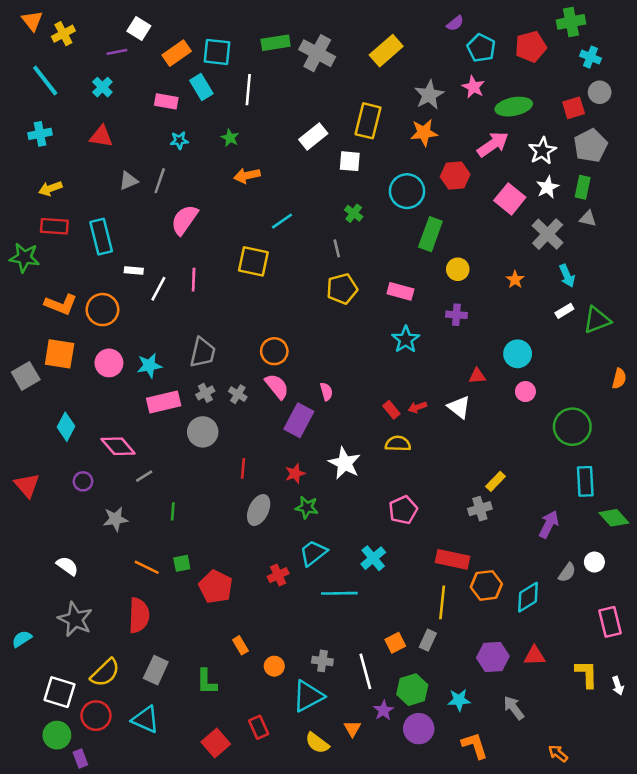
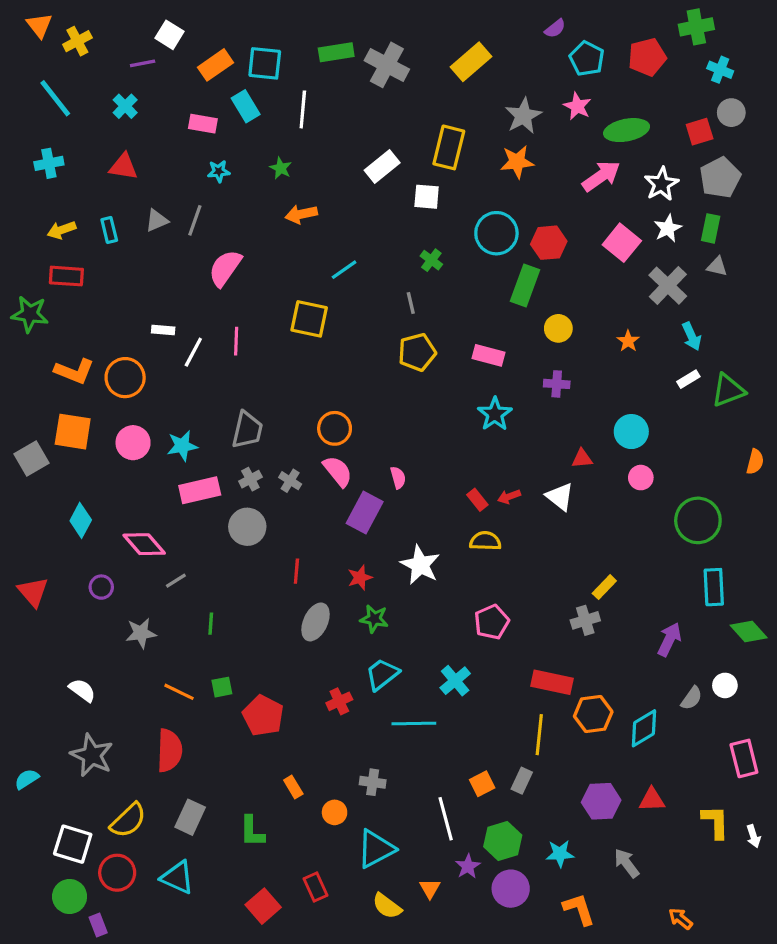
red hexagon: (455, 176) -> (549, 243), moved
cyan rectangle: (101, 237) -> (109, 230), moved, size x0.6
gray cross: (322, 661) -> (373, 782), moved

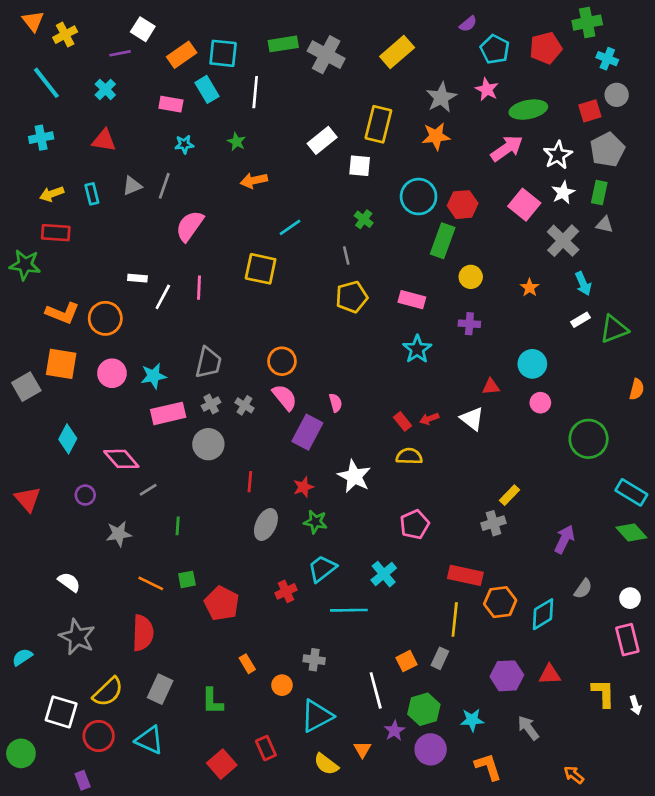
cyan rectangle: (714, 587) -> (631, 492), moved, turned -56
white circle: (725, 685) -> (630, 598), moved
green circle: (70, 896) -> (21, 753), moved

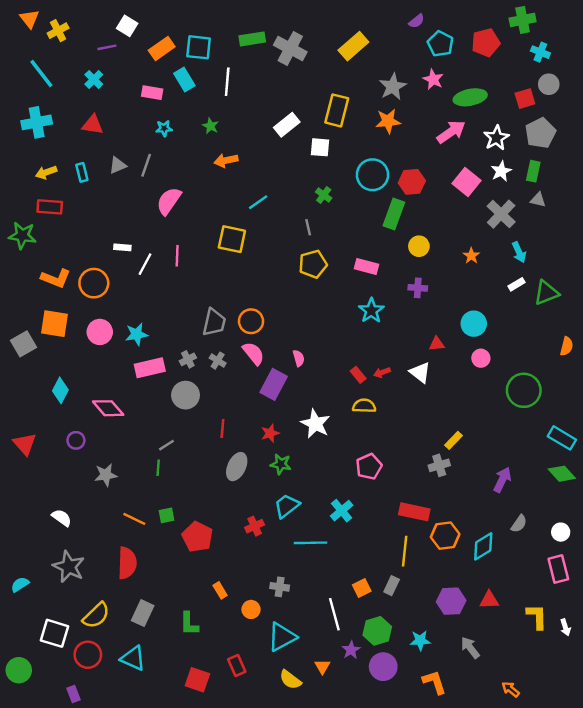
cyan cross: (41, 138) -> (37, 122), size x1.4
gray trapezoid: (208, 363) -> (214, 322), moved
gray line: (148, 490) -> (166, 445), moved
red square: (222, 764) -> (197, 680), turned -30

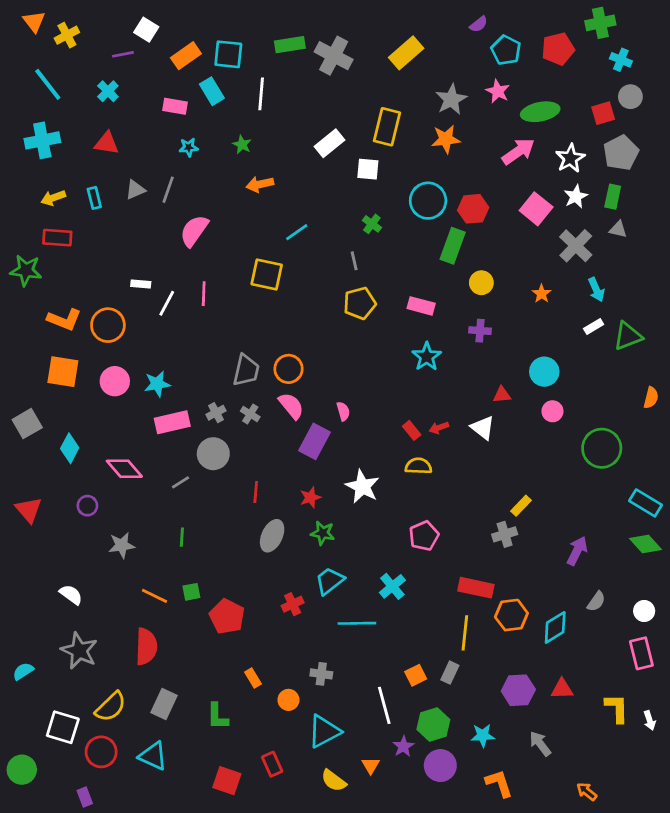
gray square: (24, 344) -> (27, 424), moved
gray line: (166, 445) -> (180, 482), moved

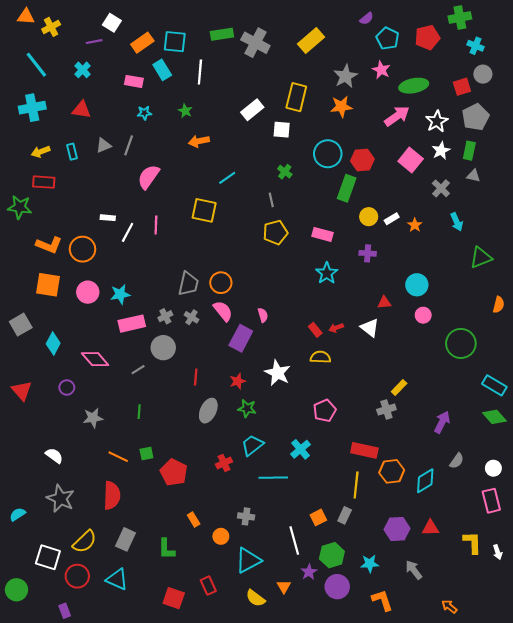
orange triangle: (34, 21) -> (26, 16), turned -48
gray cross: (576, 246) -> (441, 188), size x0.7
white rectangle: (594, 326) -> (392, 219), moved

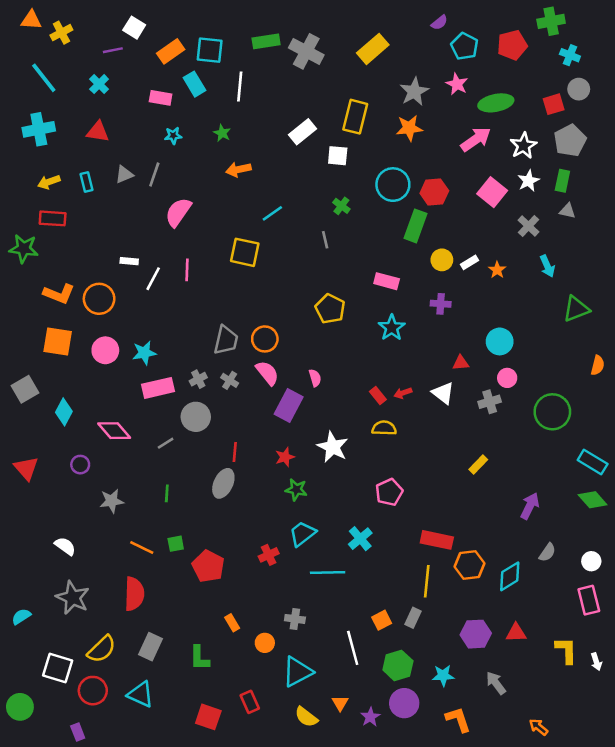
yellow pentagon: (275, 232) -> (330, 309), moved, turned -30
gray cross: (386, 409) -> (490, 402), moved
gray ellipse: (208, 411) -> (223, 483), moved
purple star: (309, 572) -> (370, 717), moved

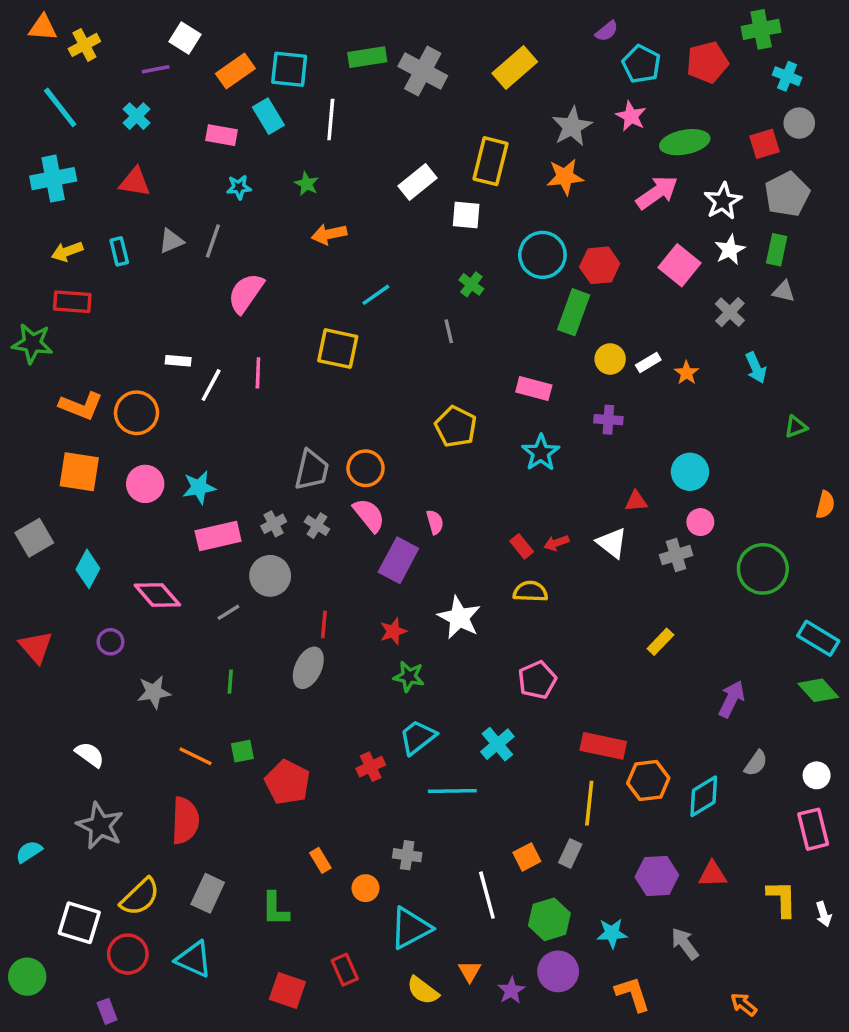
green triangle: (576, 309) -> (796, 427), size x0.6

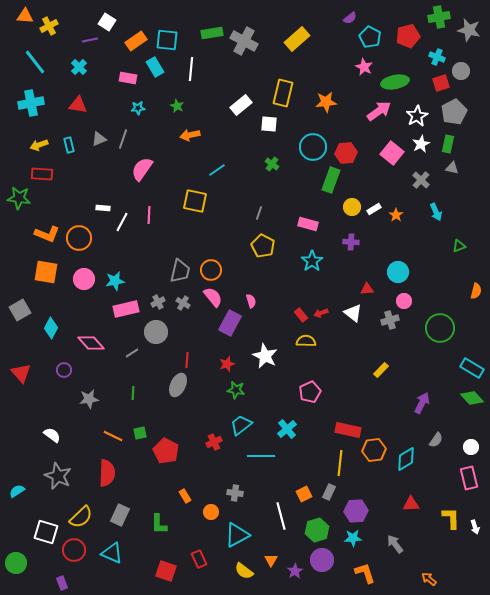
cyan cross: (787, 76) -> (437, 57), moved
gray star: (572, 127) -> (469, 30), moved, turned -30
gray line: (449, 331) -> (259, 213), moved, turned 32
purple hexagon: (657, 876) -> (356, 511), moved

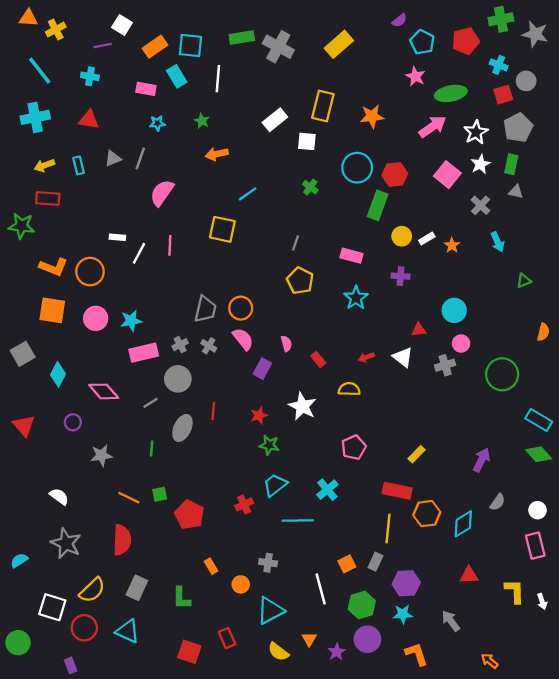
cyan cross: (79, 67) -> (90, 76), turned -35
red rectangle: (301, 315) -> (318, 359), moved
purple rectangle: (230, 323) -> (262, 369), size x0.7
yellow rectangle: (381, 370) -> (417, 454), moved
gray ellipse: (178, 385) -> (182, 428), moved

